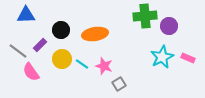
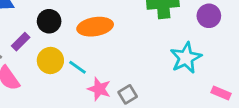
purple circle: (169, 26) -> (209, 16), moved
pink rectangle: (188, 58) -> (221, 93), moved
pink star: (104, 66) -> (99, 89), moved

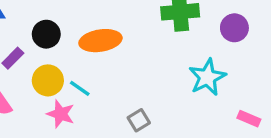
pink star: (99, 89) -> (61, 114), moved

